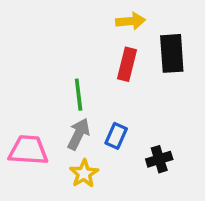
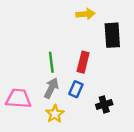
red rectangle: (127, 64) -> (83, 62), moved

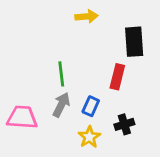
yellow arrow: (85, 14) -> (87, 16), moved
red rectangle: (83, 62) -> (117, 77), moved
yellow star: (55, 114) -> (89, 137), moved

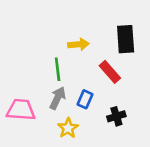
yellow arrow: (87, 16) -> (78, 44), moved
red rectangle: (117, 77) -> (110, 72), turned -55
yellow star: (89, 137) -> (68, 128), moved

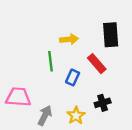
gray arrow: (58, 98) -> (45, 116), moved
blue rectangle: (85, 99) -> (73, 77), moved
yellow star: (68, 128) -> (76, 116), moved

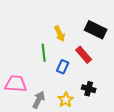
black rectangle: (111, 35) -> (96, 30), turned -60
yellow arrow: (69, 39) -> (60, 34), turned 70
black cross: (103, 103) -> (89, 89), turned 32

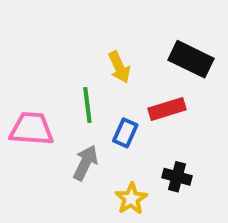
red rectangle: (84, 55) -> (167, 109), turned -66
pink trapezoid: (16, 84) -> (32, 129), moved
gray arrow: (39, 100) -> (85, 163), moved

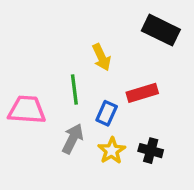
black rectangle: (191, 59) -> (161, 30), moved
yellow star: (131, 199) -> (112, 151), moved

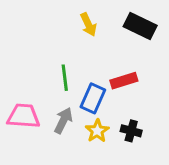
yellow arrow: (101, 57) -> (88, 25), moved
pink trapezoid: (27, 110) -> (23, 116), moved
blue rectangle: (107, 113) -> (93, 98), size x1.4

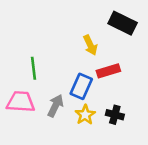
yellow arrow: (88, 25) -> (90, 45), moved
green line: (65, 78) -> (34, 68), moved

